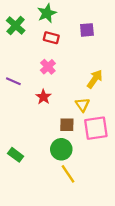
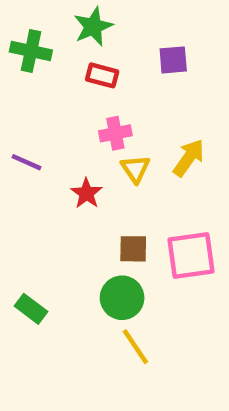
green cross: (16, 26) -> (31, 51), turned -30
pink cross: (48, 67) -> (115, 133), moved, turned 32
yellow triangle: (82, 105) -> (135, 169), moved

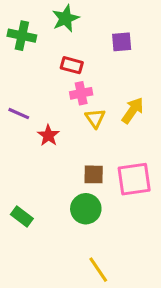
red rectangle: (102, 75) -> (72, 65), moved
red star: (86, 193) -> (48, 135), moved
yellow line: (135, 347) -> (98, 270), moved

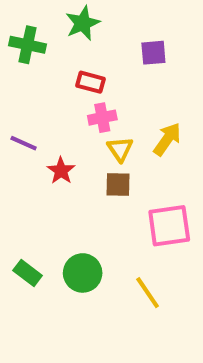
brown square: (94, 174) -> (118, 184), moved
green circle: (86, 209) -> (83, 273), moved
yellow line: (98, 270) -> (148, 293), moved

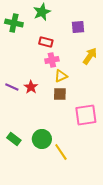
yellow arrow: (167, 139) -> (90, 56), moved
purple line: (24, 143) -> (12, 87), moved
yellow triangle: (120, 149) -> (61, 76), turned 40
yellow line: (148, 293) -> (61, 152), moved

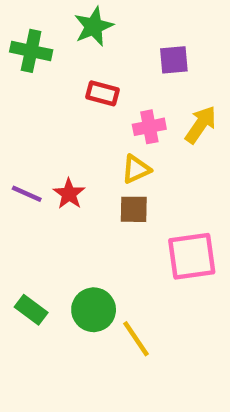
pink cross: (52, 60) -> (149, 127), moved

